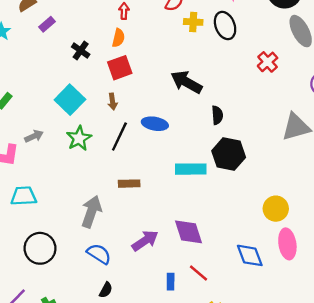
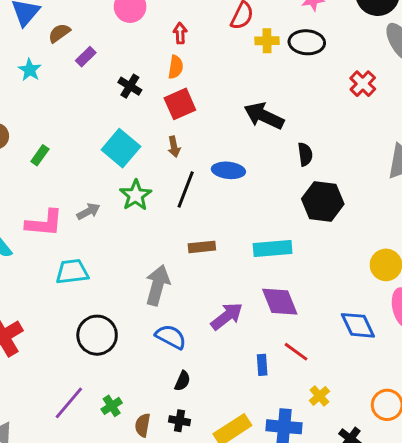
black ellipse: (225, 26) -> (307, 42), turned -60
gray arrow: (34, 136) -> (88, 211), moved
cyan rectangle: (191, 169) -> (273, 249), moved

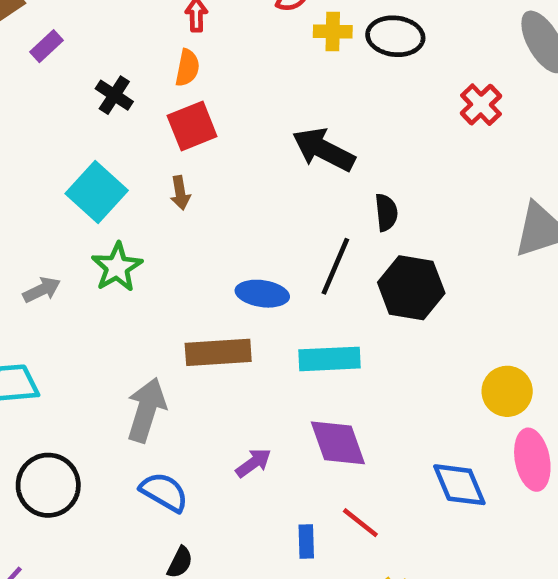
blue ellipse: (228, 170) -> (262, 294), moved
black line: (186, 189) -> (335, 266), moved
brown rectangle: (202, 247) -> (218, 352), size x1.5
purple arrow: (227, 316) -> (253, 463), size x0.7

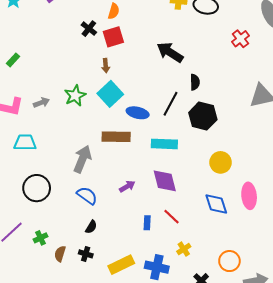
black cross: (114, 95) -> (89, 29), moved
cyan square: (97, 192) -> (110, 94), moved
yellow circle: (507, 391) -> (221, 162), moved

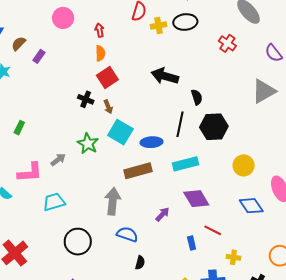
black cross: (89, 29) -> (86, 99), moved
yellow cross: (184, 249) -> (233, 257), turned -32

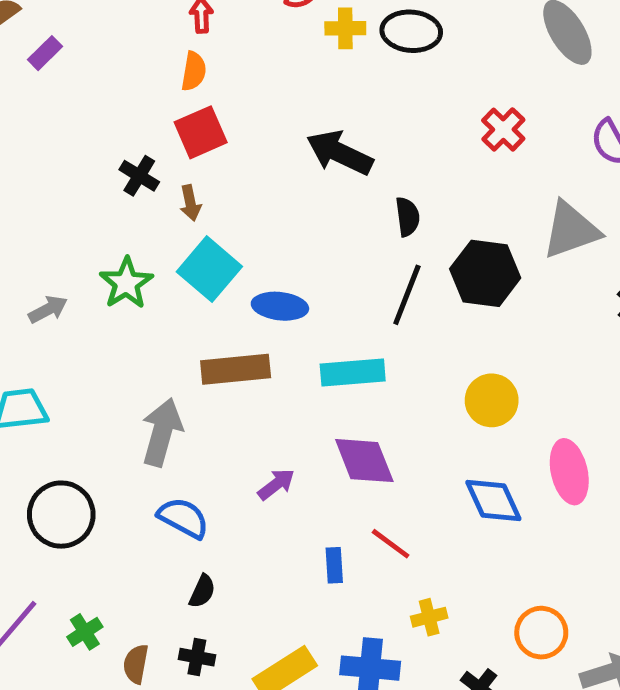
red cross: (227, 43) -> (503, 130), moved
black line: (180, 124) -> (407, 295), moved
black hexagon: (214, 127) -> (485, 273), moved
yellow cross: (233, 257) -> (429, 617), turned -32

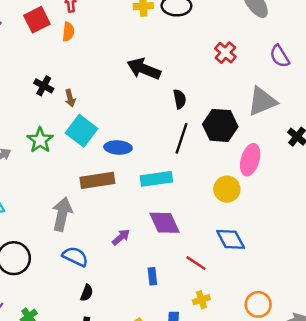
red square: (201, 132) -> (37, 20), moved
pink ellipse: (569, 472) -> (250, 160), moved, turned 32
red line: (391, 544) -> (196, 263), moved

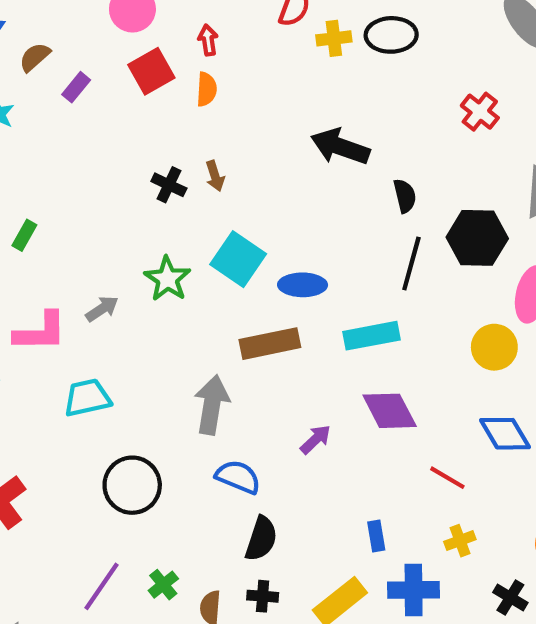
brown arrow: (70, 98) -> (215, 176), moved
blue rectangle: (152, 276) -> (376, 536), moved
black semicircle: (87, 293) -> (261, 539), size x1.5

